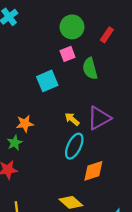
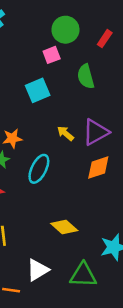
pink square: (67, 54) -> (52, 55), moved
cyan ellipse: (74, 146) -> (39, 169), moved
orange diamond: (93, 171) -> (98, 168), moved

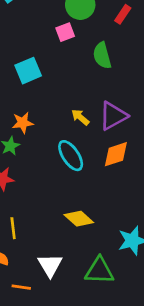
cyan square: (38, 90) -> (28, 71), moved
cyan ellipse: (39, 169) -> (71, 156), moved, turned -60
white triangle: (38, 270) -> (50, 265), turned -30

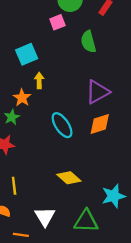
yellow arrow: (80, 117) -> (39, 81), moved, turned 49
orange star: (23, 123) -> (22, 98), turned -30

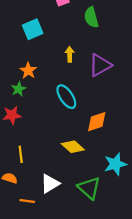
yellow arrow: (39, 81) -> (70, 54), moved
orange diamond: (100, 124) -> (97, 122), moved
white triangle: (45, 217) -> (50, 184), turned 30
green triangle: (86, 221) -> (89, 188), turned 40

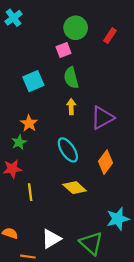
green semicircle: (91, 17) -> (71, 78), moved
orange diamond: (97, 122) -> (106, 162), moved, turned -35
yellow diamond: (73, 147) -> (75, 188), moved
yellow line: (21, 154) -> (30, 192), moved

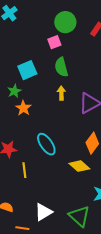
green star: (19, 142) -> (14, 91), moved
cyan ellipse: (68, 150) -> (46, 144), moved
yellow diamond: (75, 188) -> (79, 166), moved

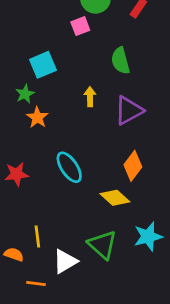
green semicircle: (61, 67) -> (120, 61), moved
yellow line: (24, 170) -> (37, 236), moved
green triangle: (79, 216) -> (102, 245), moved

